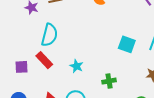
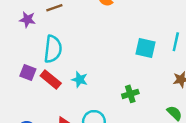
cyan star: (76, 66) -> (80, 80), moved
purple square: (21, 67) -> (28, 73), moved, turned 32

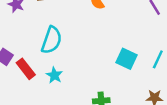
cyan semicircle: (53, 49) -> (52, 40), moved

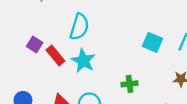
cyan star: (54, 75) -> (83, 61), size x1.5

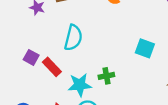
cyan star: (83, 61) -> (80, 85), moved, turned -30
green cross: (130, 84) -> (106, 76), moved

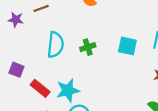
red rectangle: (52, 67) -> (40, 88), moved
green cross: (106, 76) -> (88, 47), moved

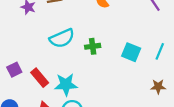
cyan semicircle: (55, 45) -> (62, 38), turned 50
purple square: (16, 70) -> (14, 70), moved, turned 32

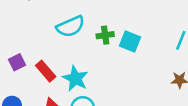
cyan square: (131, 52) -> (130, 41), moved
cyan star: (66, 84) -> (75, 79), turned 30

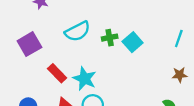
cyan square: (130, 41) -> (133, 42), turned 30
purple square: (17, 62) -> (29, 44), moved, size x1.5

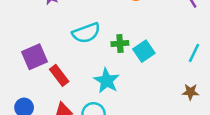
purple square: (29, 44) -> (35, 57), moved
cyan star: (85, 79) -> (107, 81), moved

